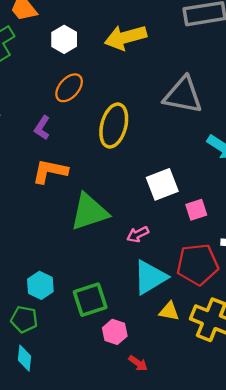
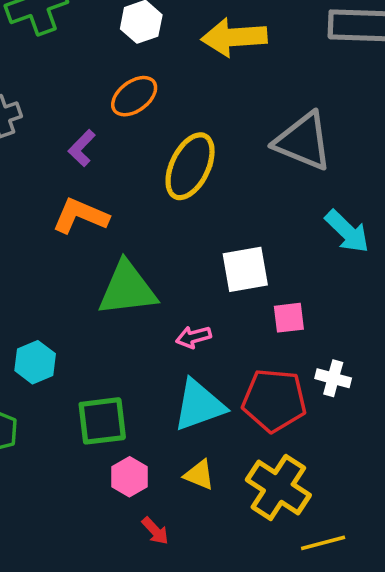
cyan hexagon: (40, 285) -> (35, 362), moved
yellow triangle: (169, 311) -> (199, 475), moved

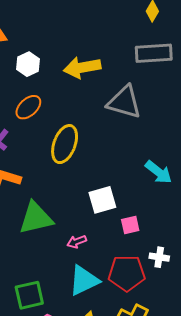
gray triangle: (303, 141) -> (124, 102), moved

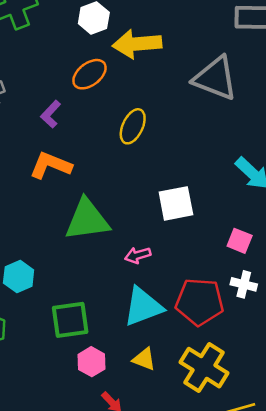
yellow arrow: (82, 67) -> (137, 44), moved
yellow ellipse: (65, 144) -> (133, 126), size x0.7
pink square: (130, 225) -> (240, 241), moved, turned 30

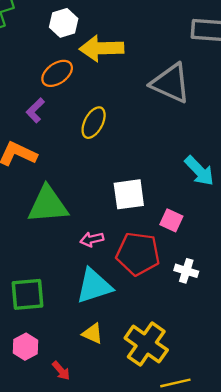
purple L-shape: (51, 114) -> (35, 110), moved
pink square: (240, 241) -> (171, 220), moved
red pentagon: (200, 302) -> (138, 254), moved
pink hexagon: (91, 362) -> (26, 347), moved

